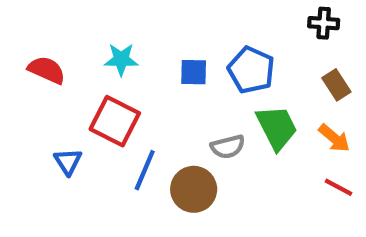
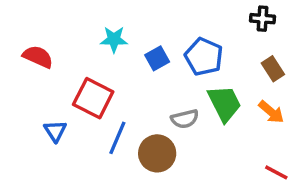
cyan star: (121, 59) -> (114, 39), moved
blue square: (194, 72) -> (157, 58), turned -30
red line: (339, 187) -> (276, 172), moved

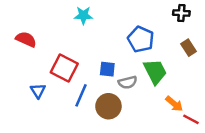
cyan star: (114, 39) -> (83, 15), moved
blue square: (157, 58) -> (107, 69), moved, turned 35
orange arrow: (271, 112) -> (174, 104), moved

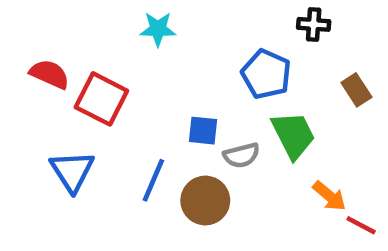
black cross: (181, 13) -> (314, 24), moved
red square: (64, 68) -> (101, 99), moved
blue triangle: (38, 91) -> (72, 171), size x1.5

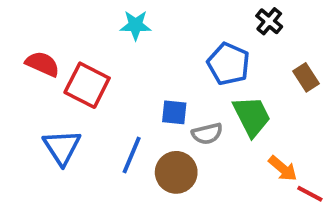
black cross: (314, 24) -> (269, 21), turned 36

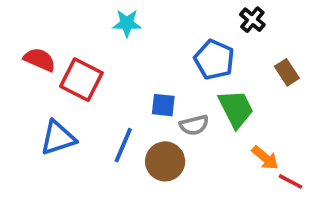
blue triangle: (62, 147) -> (58, 138), turned 45

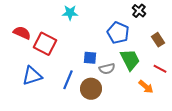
red line: (291, 181) -> (160, 69), moved

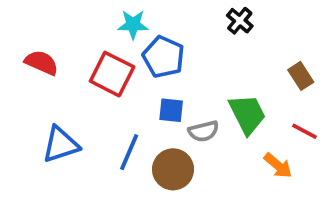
black cross: (139, 11) -> (240, 21), moved
blue pentagon: (118, 33) -> (164, 57), moved
red square: (45, 44) -> (112, 74), moved

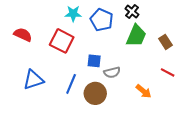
blue pentagon: (164, 57) -> (102, 20), moved
green trapezoid: (247, 114) -> (136, 36), moved, turned 50
orange arrow: (278, 166) -> (144, 91), moved

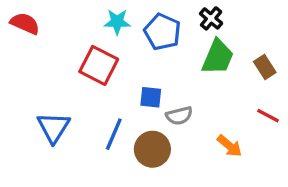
red semicircle: (23, 35) -> (25, 23), moved
blue triangle: (33, 80) -> (53, 127), turned -40

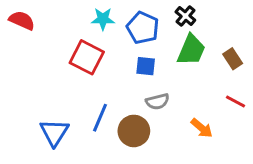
blue square: (151, 97) -> (146, 66), moved
blue triangle: (53, 127) -> (54, 132), moved

